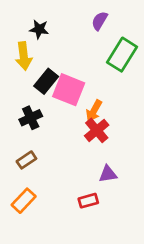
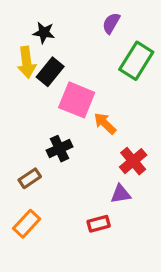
black rectangle: (46, 81) -> (50, 72), moved
orange arrow: (94, 111) -> (105, 123), turned 105
black cross: (31, 118) -> (59, 149), moved
red cross: (97, 130) -> (133, 161), moved

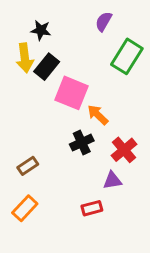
black cross: (59, 149) -> (82, 143), moved

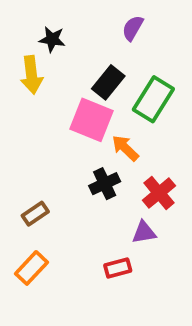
green rectangle: (127, 56) -> (153, 99), moved
black rectangle: (47, 67) -> (108, 82), moved

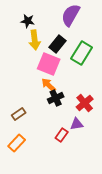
purple semicircle: (133, 28) -> (71, 15), size x1.6
yellow arrow: (31, 75) -> (35, 40), moved
orange arrow: (125, 148) -> (49, 85), moved
red rectangle: (118, 268) -> (62, 135), moved, turned -40

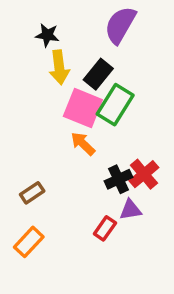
green rectangle: (82, 53) -> (115, 105), moved
black cross: (56, 98) -> (119, 179), moved

